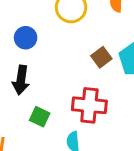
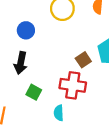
brown square: (101, 57) -> (83, 60), moved

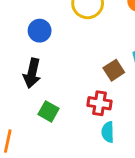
red cross: (73, 85) -> (100, 103), size x0.7
cyan semicircle: (59, 113) -> (108, 132), moved

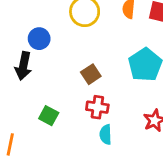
brown square: (114, 70) -> (91, 74), moved
black arrow: (32, 73) -> (23, 66), moved

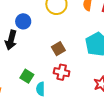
cyan semicircle: (106, 135) -> (40, 89), moved

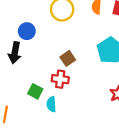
red cross: (62, 72) -> (60, 79), moved

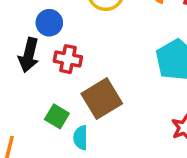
brown square: (68, 58) -> (102, 99), moved, size x1.6
red cross: (60, 79) -> (68, 59), moved

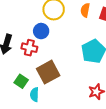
blue circle: (49, 23) -> (41, 31), moved

